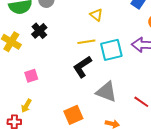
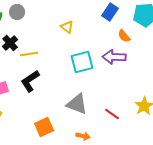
yellow line: (86, 42) -> (29, 54), moved
black L-shape: (82, 67) -> (30, 81), moved

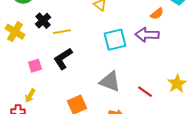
orange semicircle: (124, 36) -> (157, 14), turned -88

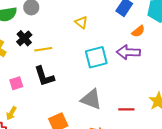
black L-shape: (63, 59) -> (44, 76), turned -75
red line: (145, 92) -> (126, 109), turned -35

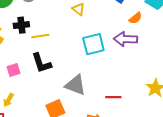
black cross: (24, 38) -> (21, 25), turned 35
gray triangle: (91, 99) -> (75, 85), moved
red line: (126, 109) -> (113, 97), moved

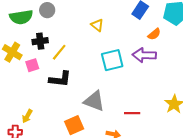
yellow line: (40, 36) -> (59, 52), turned -42
black L-shape: (41, 63) -> (60, 79), turned -65
pink square: (13, 70) -> (32, 65), moved

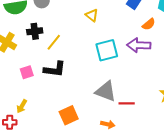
pink square: (32, 65) -> (27, 72), moved
gray triangle: (94, 101) -> (106, 91), moved

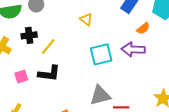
gray triangle: (106, 91) -> (100, 95), turned -35

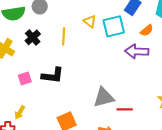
black cross: (29, 35) -> (33, 37), turned -35
yellow line: (48, 46) -> (64, 36), moved, turned -36
cyan square: (101, 54) -> (114, 26), moved

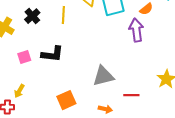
purple arrow: (137, 51) -> (136, 30), turned 80
red line: (125, 109) -> (131, 95), moved

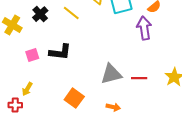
yellow line: (63, 15) -> (71, 13), turned -54
red line: (131, 95) -> (139, 78), moved
orange square: (66, 100) -> (74, 98), turned -30

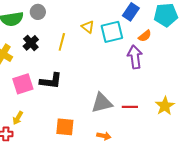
yellow line: (71, 13) -> (62, 42), turned 66
pink square: (32, 55) -> (23, 84), size x1.5
orange square: (74, 98) -> (65, 127), turned -30

